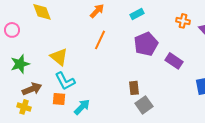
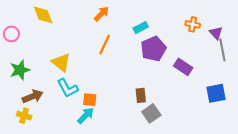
cyan rectangle: (137, 14) -> (141, 28), moved
orange square: (59, 99) -> (90, 100), moved

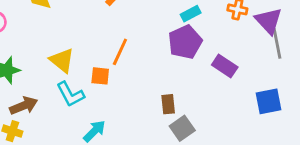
cyan rectangle: (141, 28) -> (191, 14), moved
purple triangle: (216, 33) -> (269, 21), size x1.5
orange line: (105, 45) -> (120, 52), moved
orange square: (90, 100) -> (100, 76), moved

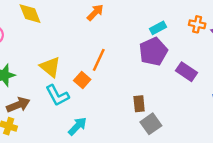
orange square: (100, 76) -> (82, 80), turned 35

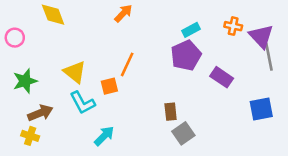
orange square: (82, 80) -> (109, 86), turned 35

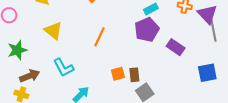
yellow triangle: (75, 72) -> (53, 31), moved
orange square: (109, 86) -> (118, 74), moved

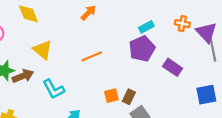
orange line: (99, 37) -> (92, 56), turned 42
brown rectangle: (134, 75) -> (129, 97), turned 32
brown arrow: (30, 76) -> (23, 76), moved

